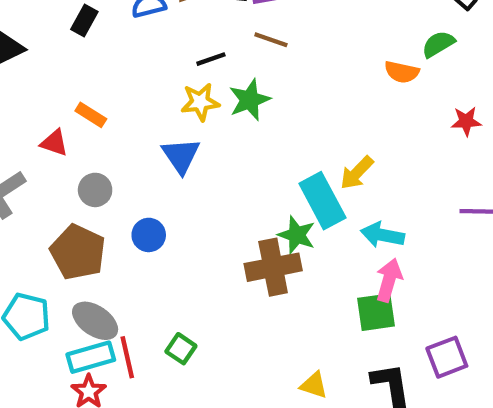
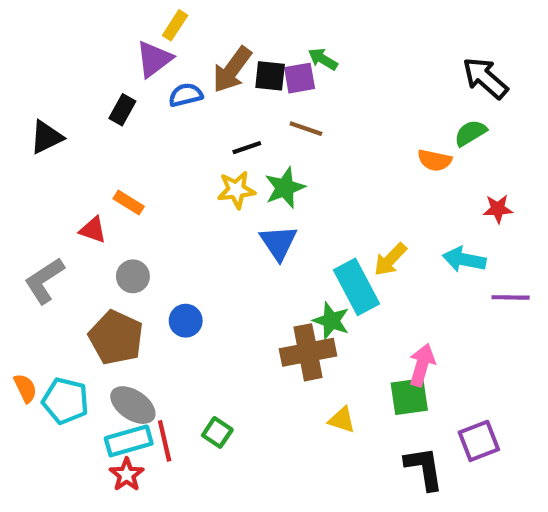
blue triangle: (181, 156) -> (278, 243), moved
cyan arrow: (382, 235) -> (464, 259), moved
yellow triangle: (314, 385) -> (342, 420), moved

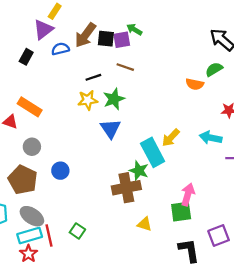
orange rectangle: (129, 203) -> (30, 107), size x1.5

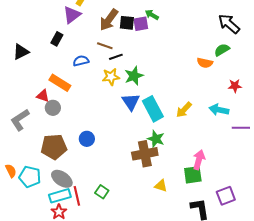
blue semicircle: (60, 49) -> (81, 61), moved
brown line: (125, 67) -> (105, 46), moved
gray circle: (32, 147) -> (53, 108), moved
cyan rectangle: (153, 152) -> (153, 109), moved
brown pentagon: (23, 180) -> (54, 147), turned -30

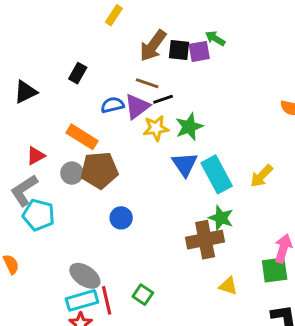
purple triangle: (72, 15) -> (137, 106), moved
red triangle: (43, 96) -> (36, 156), moved, turned -48
brown pentagon: (54, 147) -> (99, 170), moved
cyan pentagon: (30, 177) -> (39, 215), moved

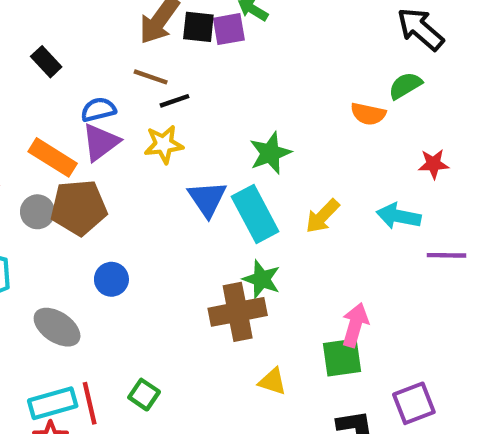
black rectangle: (78, 73) -> (46, 62), turned -72
purple triangle: (137, 106) -> (101, 142), moved
green star: (189, 127) -> (270, 153), moved
gray ellipse: (85, 276) -> (57, 327), moved

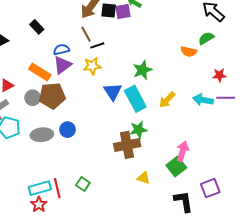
brown line: (151, 77) -> (86, 34), turned 42
purple line: (447, 255) -> (226, 98), moved
green star: (262, 279) -> (138, 130), turned -30
gray ellipse: (57, 327) -> (42, 135), moved, turned -40
green square: (342, 358) -> (176, 167), turned -30

